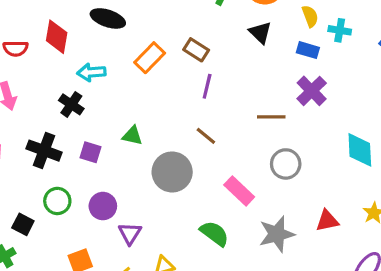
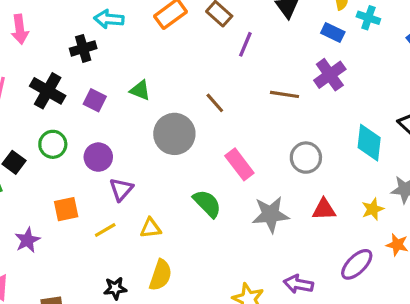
purple line: (207, 86) -> (245, 44), moved
black cross: (71, 104) -> (83, 48), turned 30
gray circle: (286, 164) -> (306, 158), moved

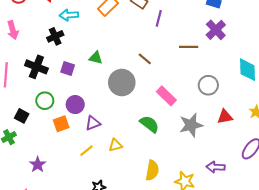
purple triangle: (121, 189) -> (93, 123), turned 35
orange square: (66, 209) -> (61, 124), moved
yellow semicircle: (161, 275) -> (152, 170), moved

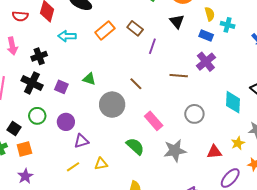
black cross: (55, 36) -> (39, 56), moved
red triangle: (225, 117) -> (214, 152), moved
orange square: (61, 124) -> (24, 149), moved

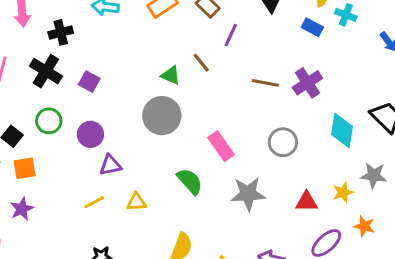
purple cross: (206, 62) -> (307, 83), moved
green triangle: (89, 79) -> (171, 75), moved
brown line: (136, 84) -> (201, 63), moved

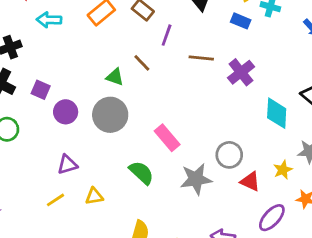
brown line: (265, 83) -> (201, 58), moved
purple circle: (90, 134) -> (66, 112), moved
gray circle: (283, 142) -> (229, 155), moved
red triangle: (307, 202) -> (250, 181), turned 30

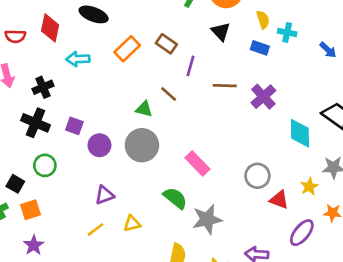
gray star: (196, 179) -> (207, 219), moved

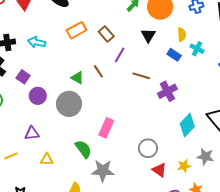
cyan arrow: (78, 59) -> (37, 42), moved
cyan diamond: (300, 133) -> (187, 125), turned 30
pink rectangle: (197, 163) -> (106, 128), turned 54
yellow line: (95, 229) -> (11, 156), moved

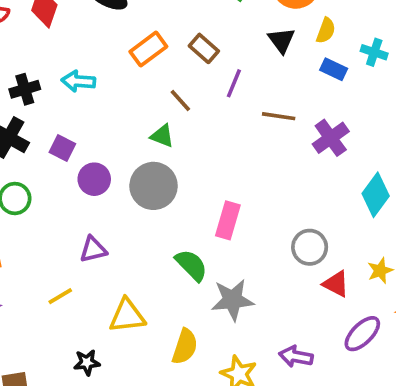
yellow semicircle: (182, 35) -> (326, 31), moved, turned 32
brown line: (98, 71) -> (180, 101), moved
yellow triangle: (47, 159) -> (127, 316), moved, size x1.5

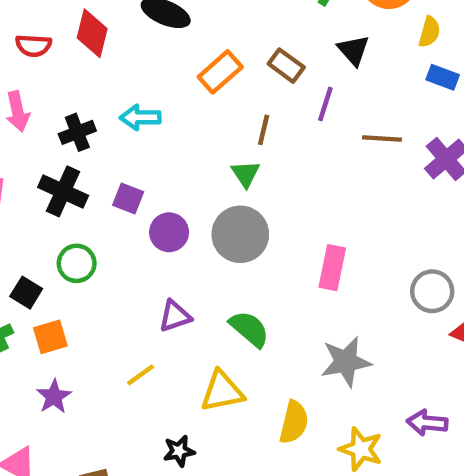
black triangle: (282, 40) -> (354, 50), moved
brown line: (180, 101) -> (264, 130), turned 60
green triangle: (162, 136) -> (246, 174), turned 40
green semicircle: (191, 265) -> (249, 329), moved

